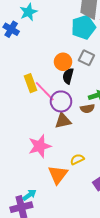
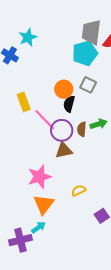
yellow rectangle: (30, 83) -> (24, 102), moved
brown semicircle: (87, 109) -> (82, 129), moved, turned 104
orange triangle: (58, 175) -> (44, 204), moved
cyan arrow: (29, 195) -> (38, 227), moved

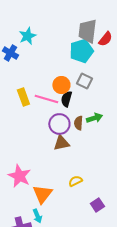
pink line: (45, 120) -> (46, 99), moved, turned -30
pink star: (39, 177) -> (19, 176), moved, turned -30
cyan arrow: (38, 227) -> (37, 216), turned 104

